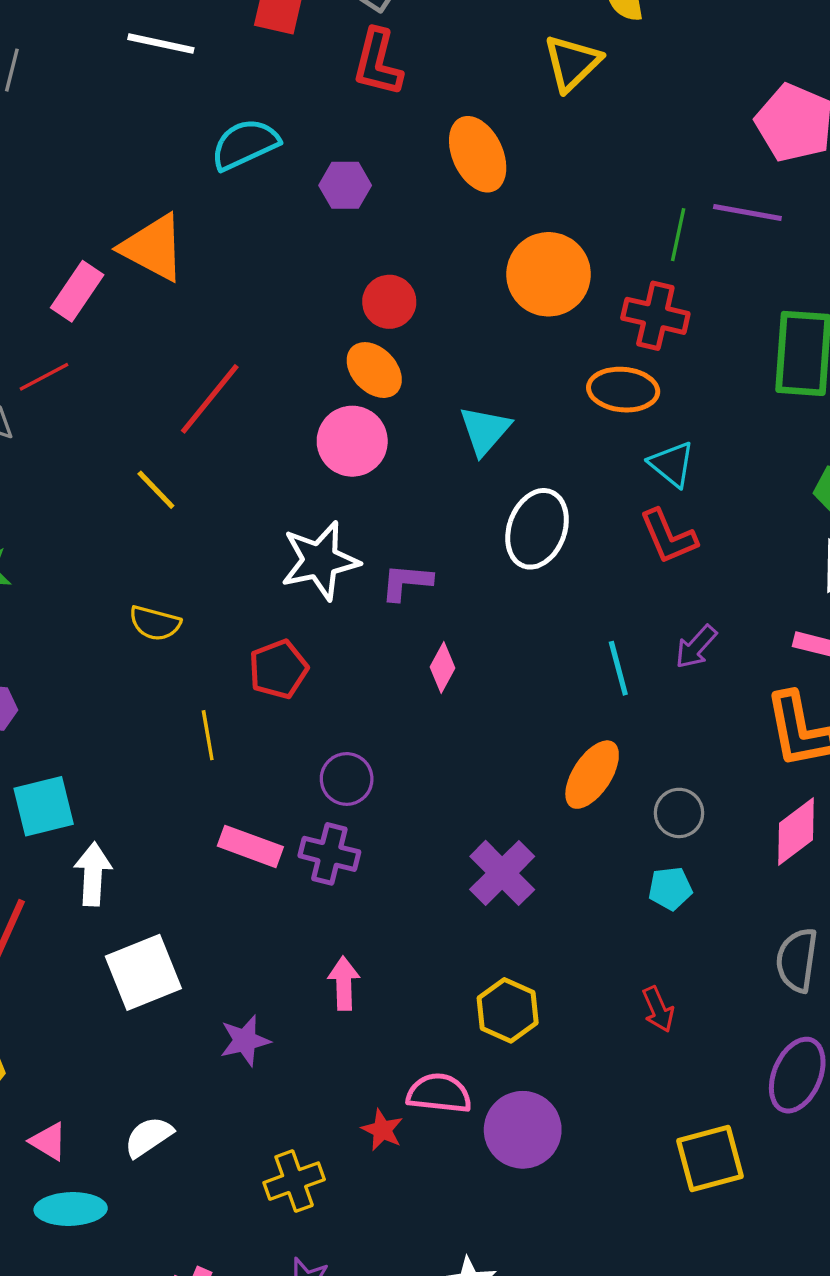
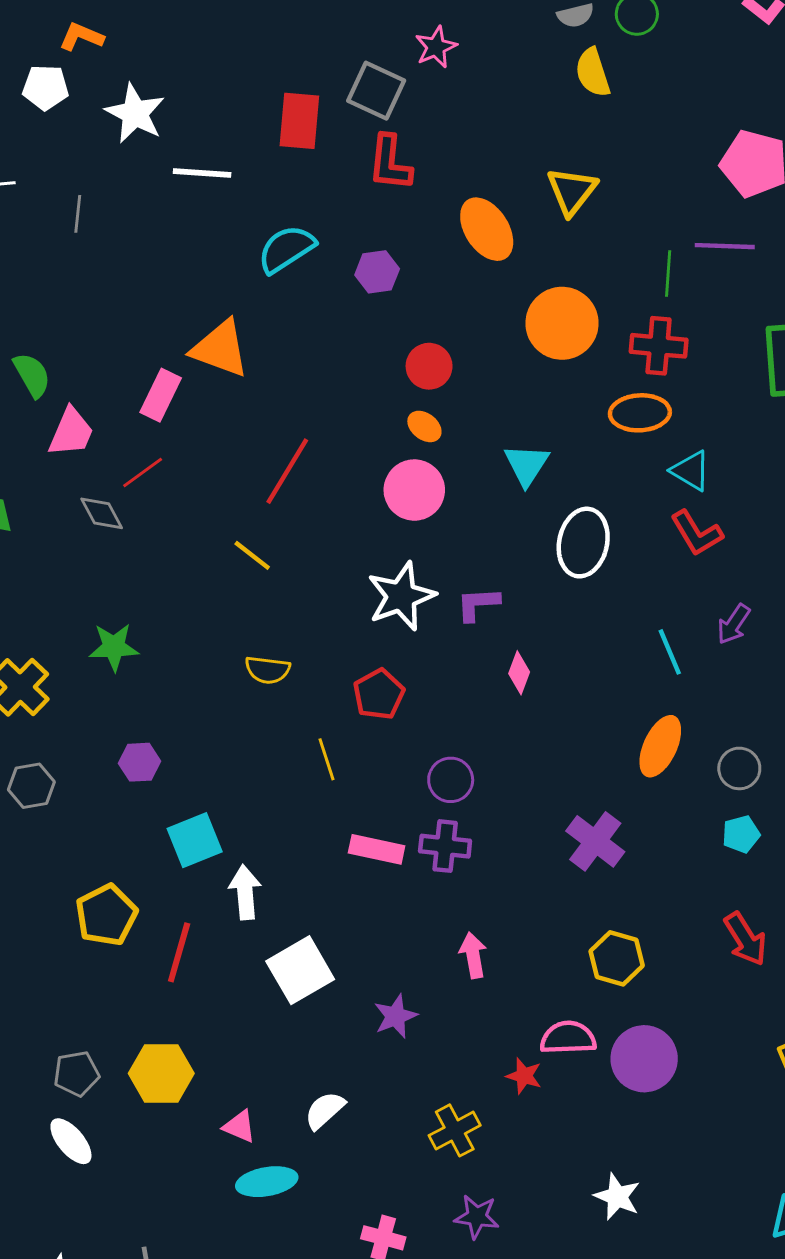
yellow triangle: (572, 63) -> (572, 191), moved
orange ellipse: (374, 370) -> (424, 426), size x0.7
red arrow: (658, 1009) -> (745, 939), size x1.4

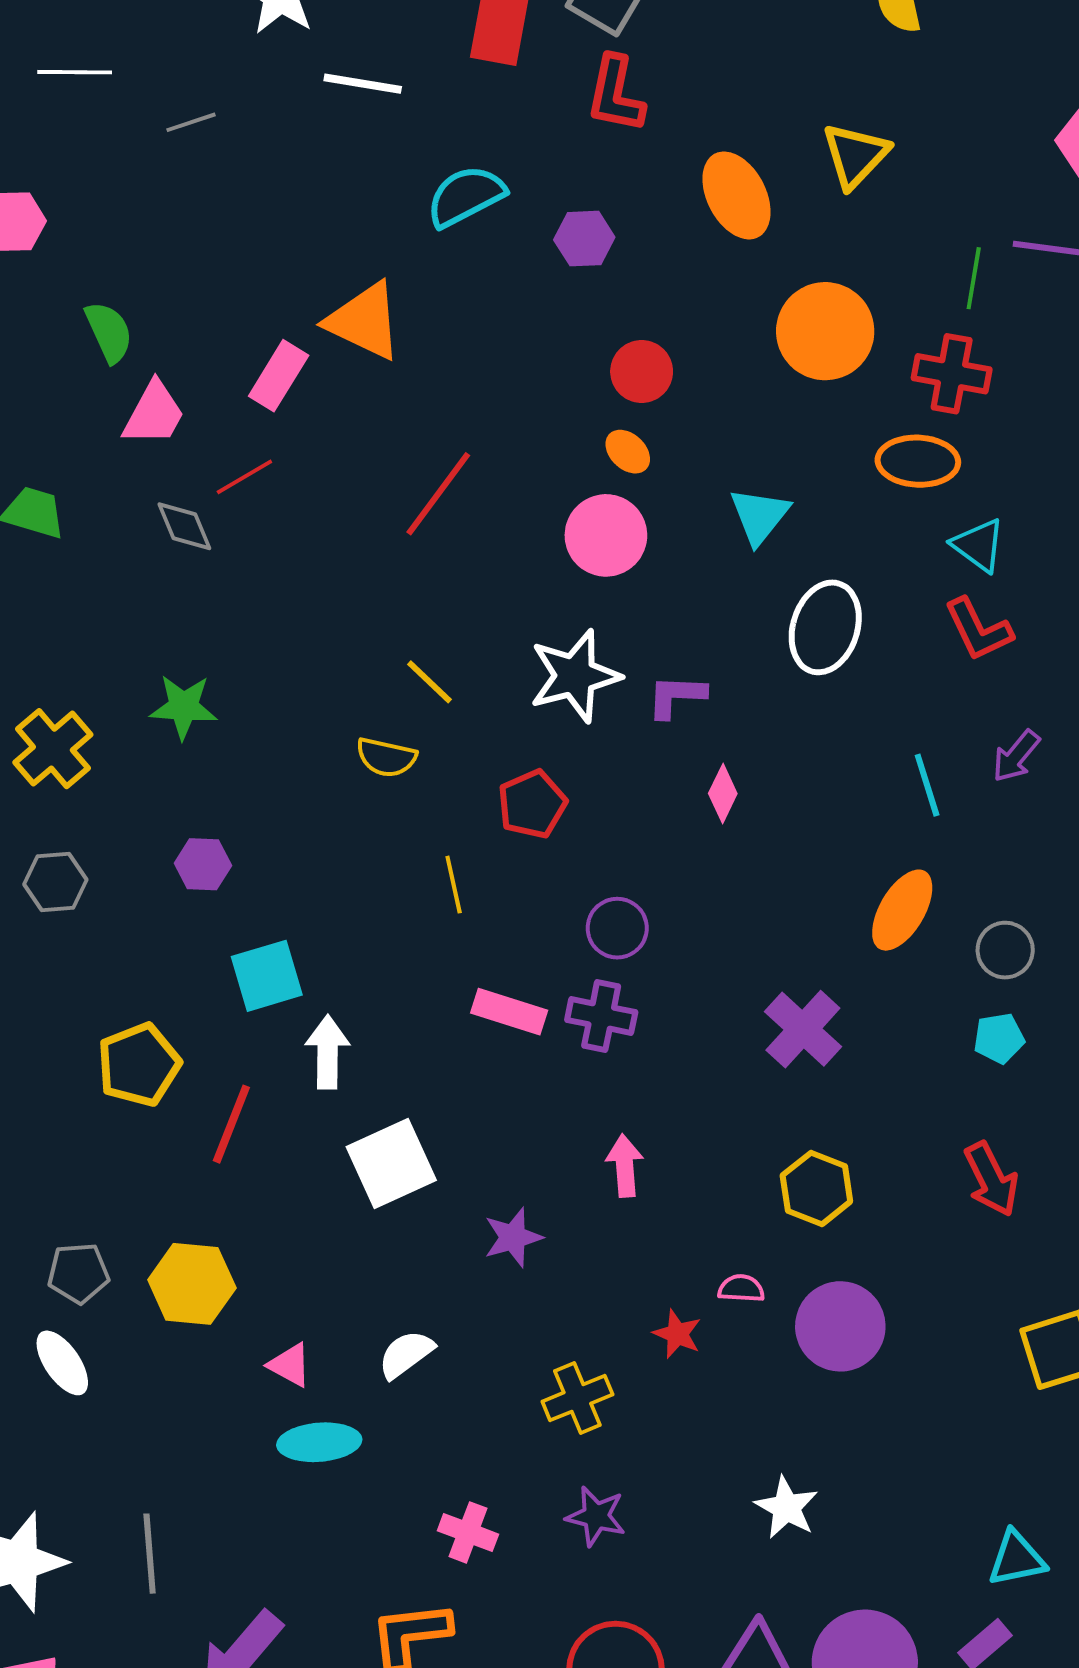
gray line: (78, 214) -> (191, 122), turned 60
yellow line: (252, 555) -> (429, 682), moved
pink semicircle: (568, 1038) -> (741, 1288), size x0.6

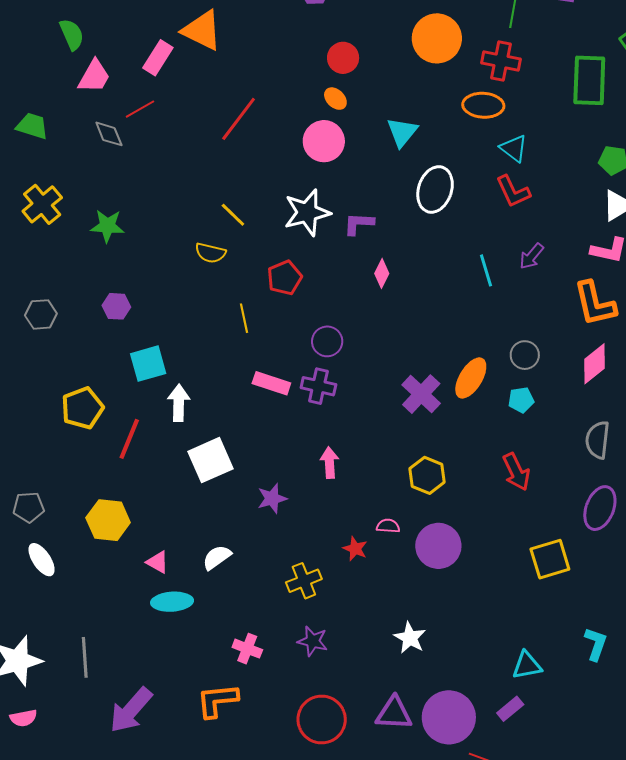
yellow cross: (53, 749) -> (42, 204), moved
orange ellipse: (902, 910) -> (471, 378), moved
gray pentagon: (78, 1273) -> (29, 507), moved

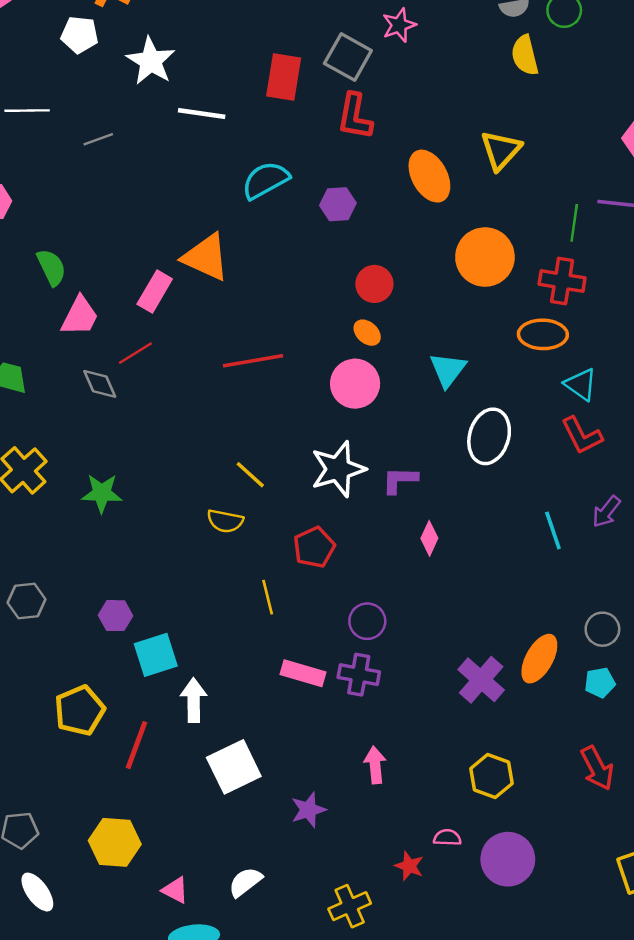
red line: (239, 119) -> (253, 361), turned 45
purple hexagon: (116, 306) -> (116, 616), moved

